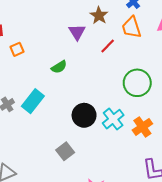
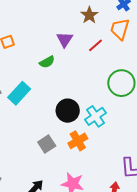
orange trapezoid: (132, 27) -> (120, 29), turned 30
purple triangle: (77, 32) -> (65, 39), moved
orange cross: (142, 127) -> (78, 141), moved

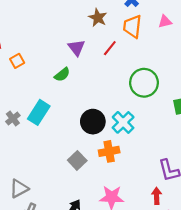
orange cross: (78, 141) -> (109, 151), turned 30

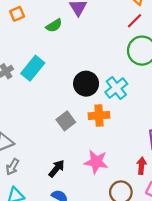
red line: (110, 48) -> (135, 21), moved
green semicircle: (62, 75) -> (54, 26), moved

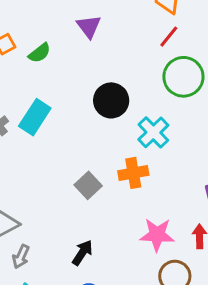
green semicircle: (54, 26) -> (40, 53), moved
black circle: (86, 84) -> (111, 100), moved
pink star: (96, 162) -> (157, 235), moved

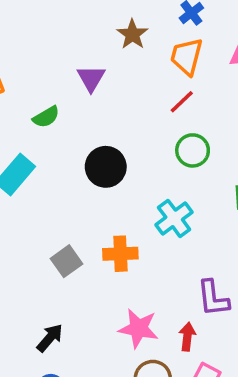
green semicircle: (40, 53) -> (46, 117), moved
green circle: (183, 77) -> (193, 150), size x0.7
cyan cross: (153, 132) -> (174, 218), moved

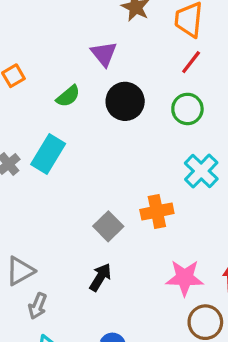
green circle: (193, 150) -> (187, 109), moved
black circle: (106, 167) -> (125, 101), moved
black arrow: (50, 338) -> (100, 277), moved

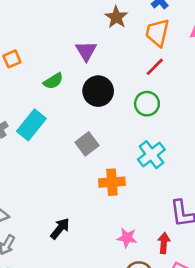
gray square: (108, 226) -> (87, 144), moved
pink star: (185, 278) -> (127, 238), size x0.7

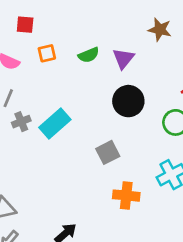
brown star: (116, 17) -> (160, 30), turned -30
green semicircle: (53, 81) -> (89, 55), moved

